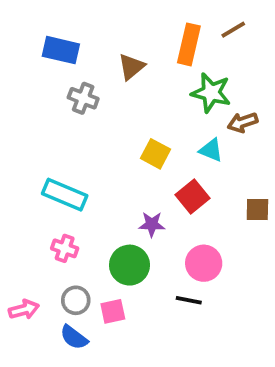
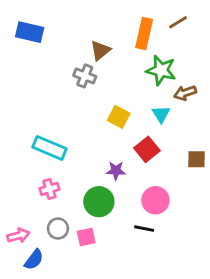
blue rectangle: (61, 50) -> (30, 32), moved
gray cross: (83, 98) -> (85, 76), moved
cyan triangle: (211, 150) -> (161, 114), turned 36
pink cross: (65, 248) -> (49, 189), turned -36
blue semicircle: (74, 337) -> (34, 260), moved, turned -90

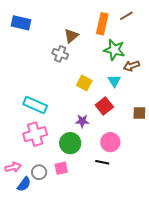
pink cross: (49, 189) -> (35, 134), size x1.6
gray circle: (58, 229) -> (39, 172), moved

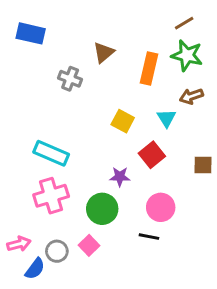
orange rectangle: (102, 24) -> (149, 68), moved
green star: (114, 50) -> (187, 55), moved
gray cross: (60, 54) -> (70, 79), moved
pink square: (61, 168) -> (89, 245), turned -32

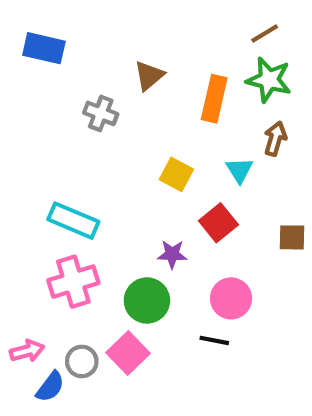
brown arrow: (191, 96) -> (275, 139), turned 125
pink square: (89, 245) -> (128, 353), size x1.4

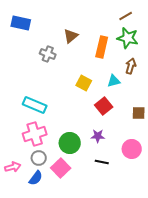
cyan triangle: (239, 170) -> (114, 81), turned 48
purple star: (172, 254) -> (98, 136), moved
pink circle: (231, 298) -> (132, 149), moved
gray circle: (82, 361) -> (39, 158), moved
blue semicircle: (50, 387) -> (36, 178), moved

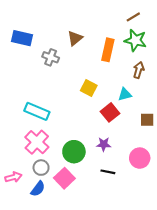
blue rectangle: (21, 23) -> (22, 38), moved
cyan triangle: (114, 81) -> (125, 94), moved
pink cross: (35, 134) -> (37, 142), turned -30

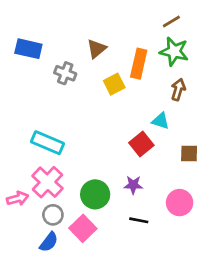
yellow square: (89, 88) -> (114, 84), moved, turned 35
cyan triangle: (125, 94) -> (160, 121), turned 32
pink arrow: (13, 177) -> (18, 198), moved

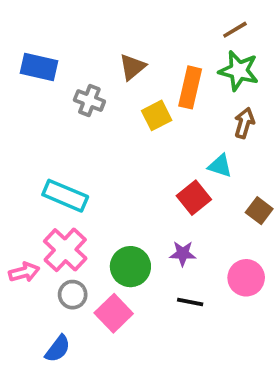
brown square: (189, 154) -> (259, 211), turned 36
blue semicircle: (49, 242) -> (58, 349), moved

